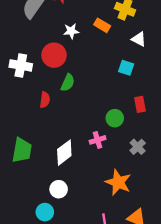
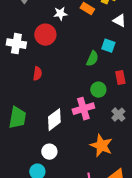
green semicircle: (68, 83) -> (92, 59), moved
pink cross: (98, 140) -> (83, 109), size x1.5

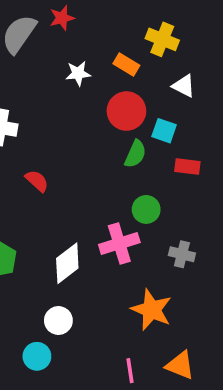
red circle: (45, 35) -> (126, 111), moved
red semicircle: (37, 74) -> (37, 181), turned -56
red rectangle: (120, 78) -> (187, 167), moved, turned -72
gray cross: (118, 115) -> (182, 254), turned -32

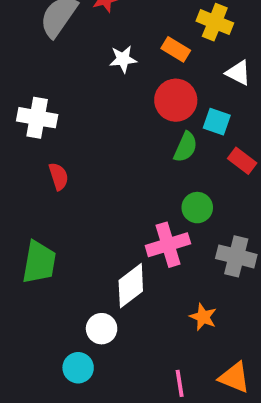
red rectangle: (187, 167) -> (242, 161), turned 30
red semicircle: (37, 181) -> (59, 176), moved, turned 30
gray cross: (182, 254) -> (236, 256), size x1.4
white diamond: (67, 263) -> (131, 286), moved
orange star: (151, 310) -> (203, 317), size x0.6

